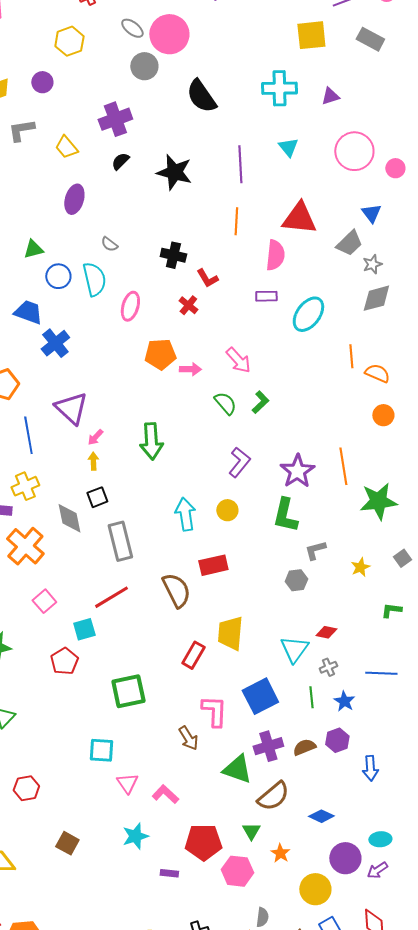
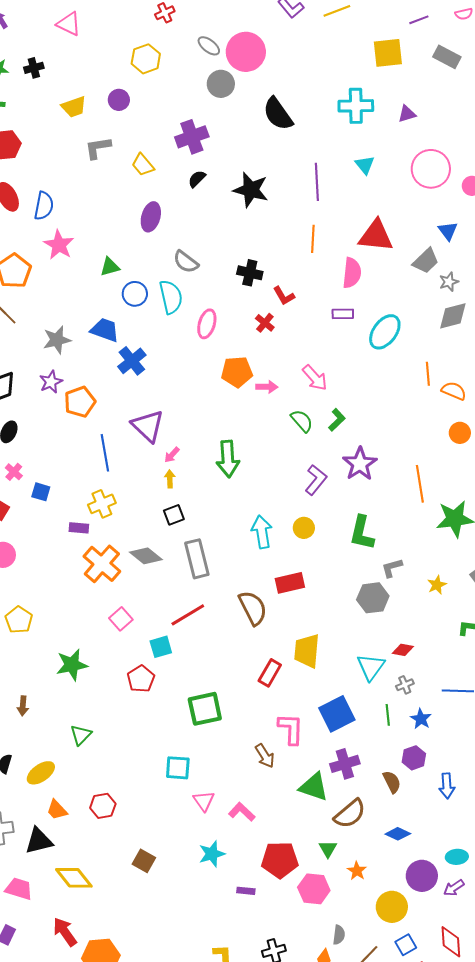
gray semicircle: (109, 244) -> (186, 262), size x1.5
purple star: (297, 471) -> (360, 464), moved
gray diamond: (69, 518) -> (146, 556), moved, turned -40
gray hexagon: (296, 580) -> (373, 598), size x1.4
brown semicircle: (304, 747) -> (392, 782), moved, turned 85

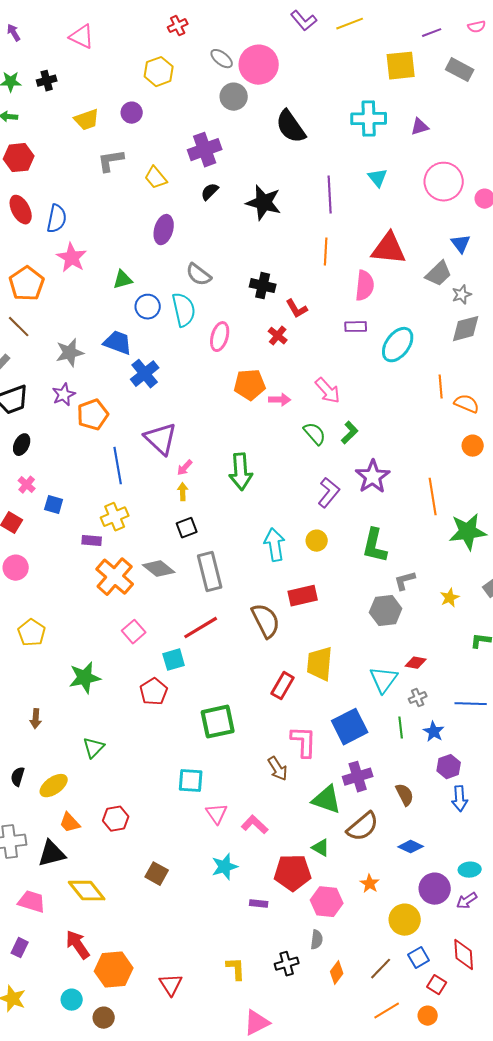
purple hexagon: (414, 758) -> (449, 767), moved
green triangle: (328, 849) -> (321, 848), moved, turned -30
gray semicircle: (339, 935) -> (317, 940), moved

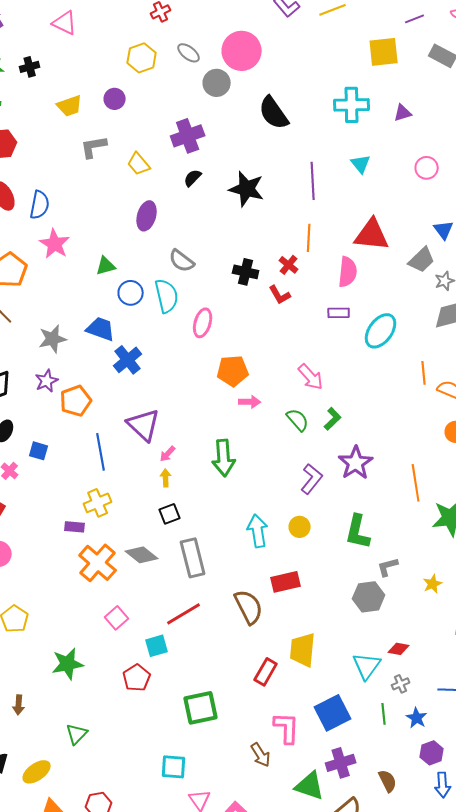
gray ellipse: (222, 59) -> (189, 53), moved
pink circle: (444, 182) -> (427, 168), size x0.6
red cross: (278, 336) -> (289, 265), moved
pink arrow: (280, 400) -> (250, 402), moved
blue square: (54, 505) -> (39, 451), moved

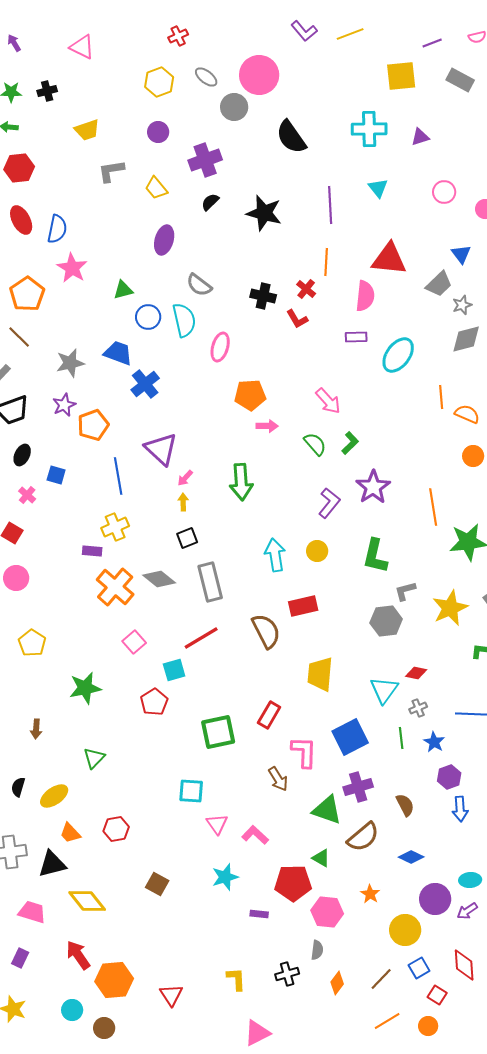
purple circle: (115, 99) -> (158, 132), moved
yellow star: (433, 584) -> (450, 608), size x1.8
red rectangle: (266, 672) -> (269, 715), moved

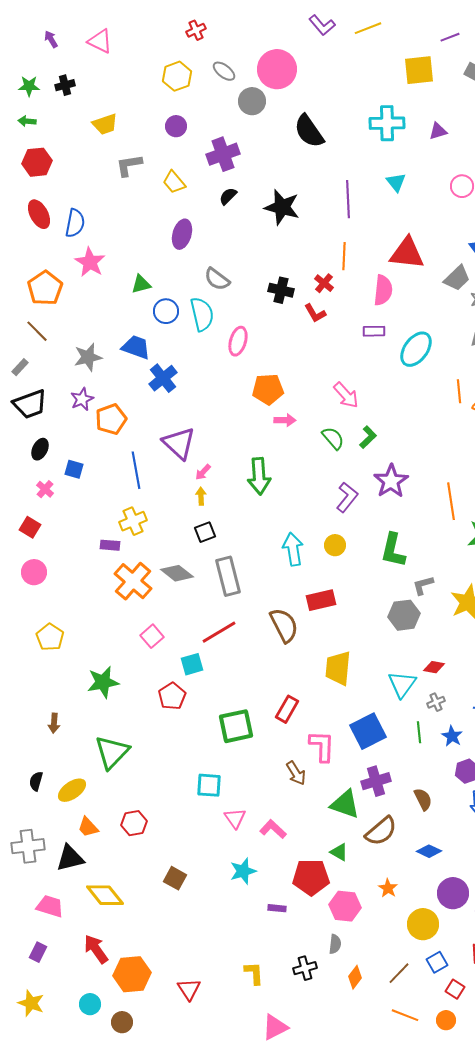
purple arrow: (14, 43) -> (51, 39), moved
green triangle: (94, 758) -> (112, 752), size x1.6
orange line: (387, 1021) -> (405, 1015), turned 52

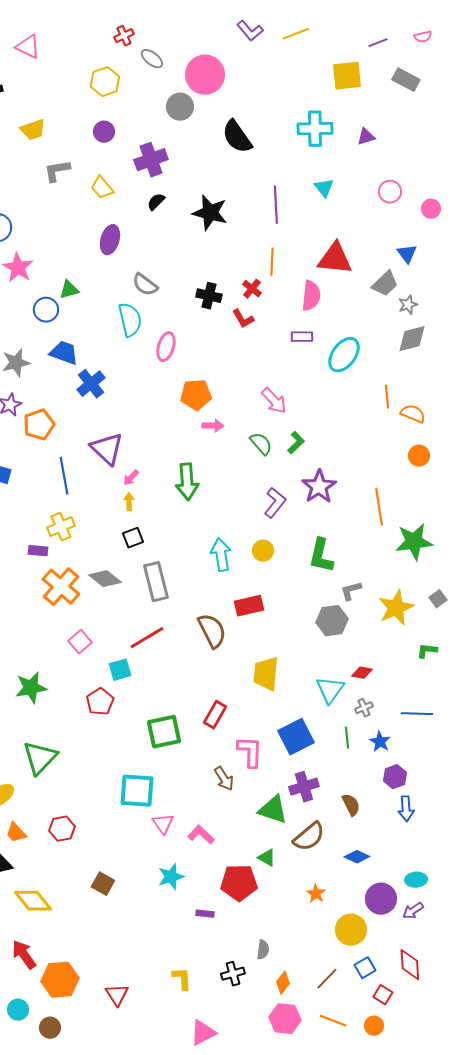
gray ellipse: (224, 71) -> (152, 59), moved
blue circle: (166, 311) -> (46, 310), moved
cyan square: (209, 785) -> (137, 791), size x1.4
pink hexagon: (345, 906) -> (285, 1019), moved

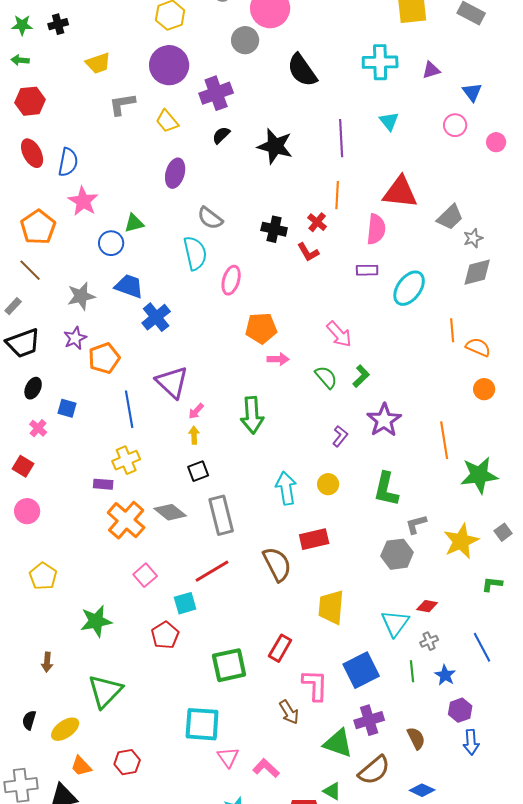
purple circle: (104, 132) -> (169, 65), size x1.8
blue triangle: (407, 254) -> (472, 92), moved
purple L-shape: (275, 503) -> (340, 436), size x0.7
blue line: (417, 714) -> (482, 647), turned 60

